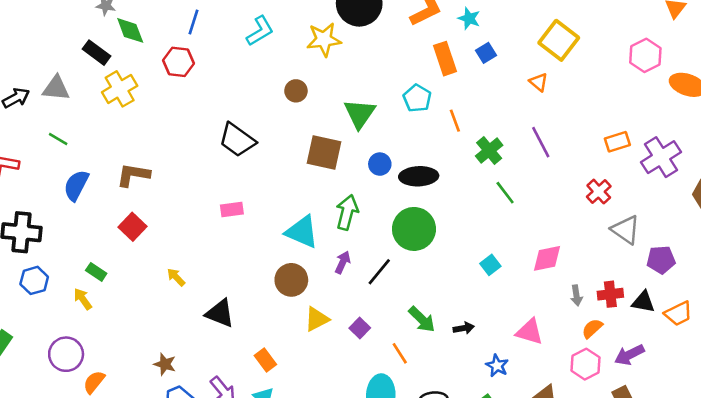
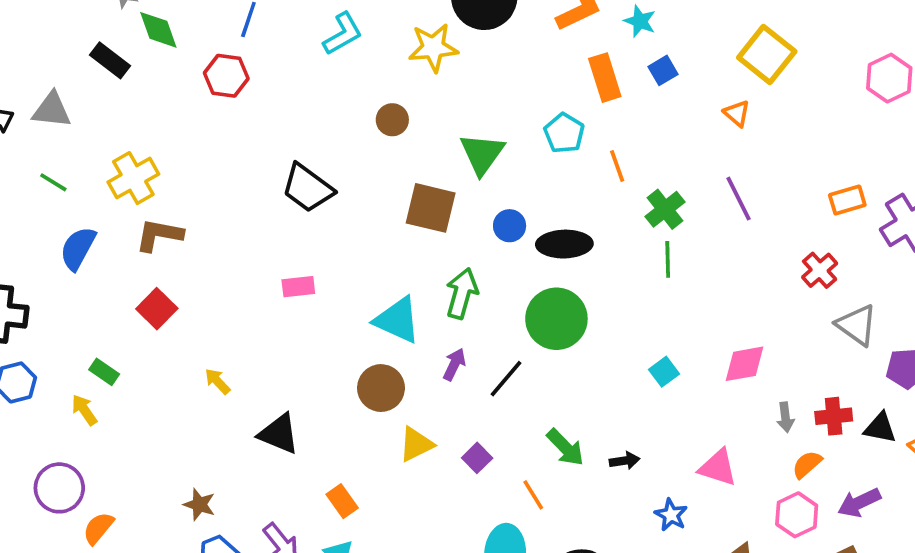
yellow cross: (120, 89) -> (133, 178), moved
green line: (505, 193) -> (668, 259), moved, turned 35

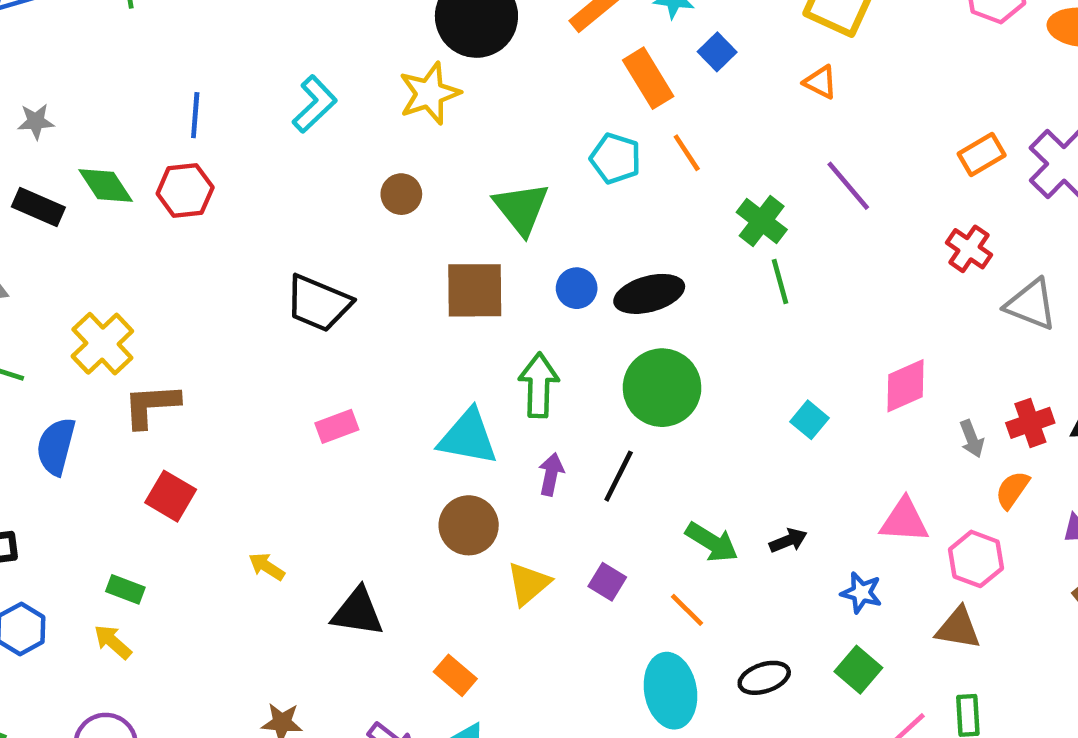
green diamond: (158, 30) -> (106, 185), moved
orange line: (617, 166) -> (687, 153), moved
pink hexagon: (797, 515) -> (976, 559), moved

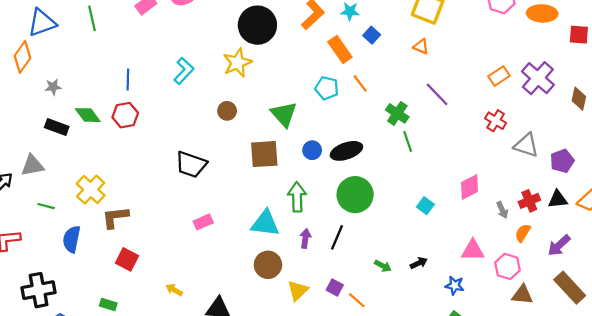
green arrow: (712, 542) -> (383, 266), size x0.7
orange line: (687, 610) -> (357, 300), moved
brown triangle: (958, 628) -> (522, 295), moved

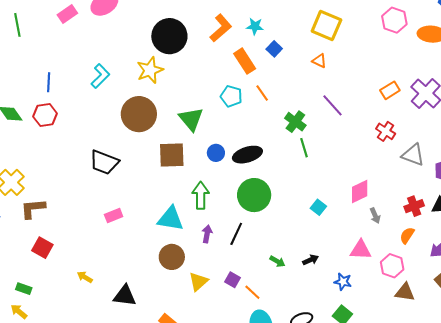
brown circle: (227, 111) -> (139, 114), size x2.0
gray arrow: (502, 210) -> (375, 216), moved

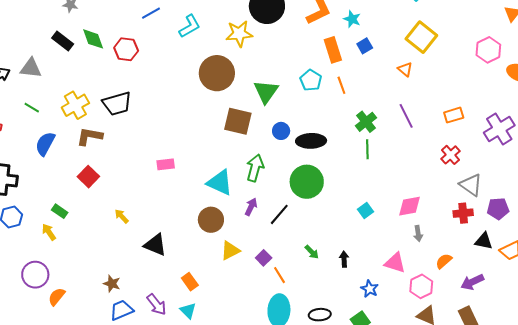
blue line: (49, 82) -> (151, 13), moved, turned 42
orange rectangle: (390, 90) -> (454, 115), moved
black trapezoid: (104, 162) -> (117, 104), moved, turned -52
red cross: (414, 206) -> (463, 213), moved
black arrow: (311, 260) -> (344, 259), turned -84

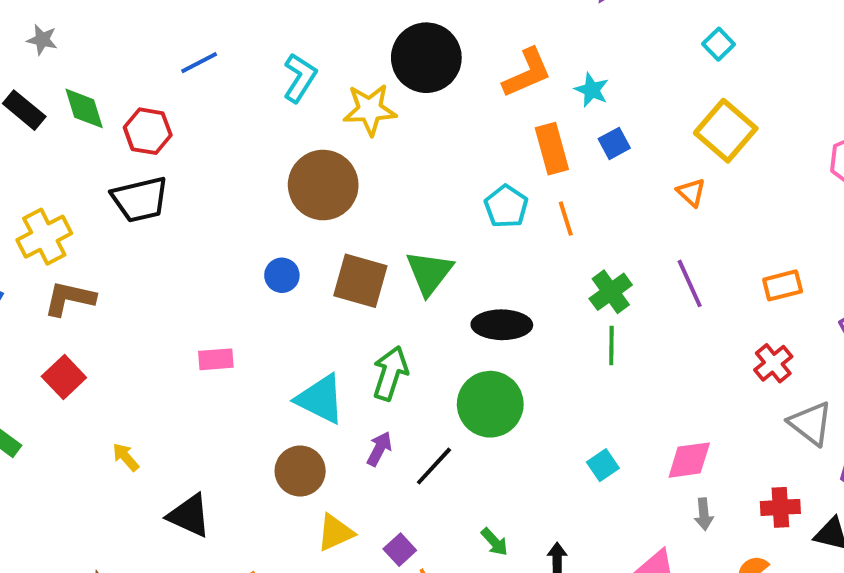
cyan L-shape: (190, 26) -> (300, 78), moved, turned -30
green triangle: (266, 92) -> (429, 273), moved
black trapezoid: (117, 104) -> (140, 199), moved
blue circle: (281, 131) -> (282, 275), moved
red cross: (463, 213) -> (780, 507), moved

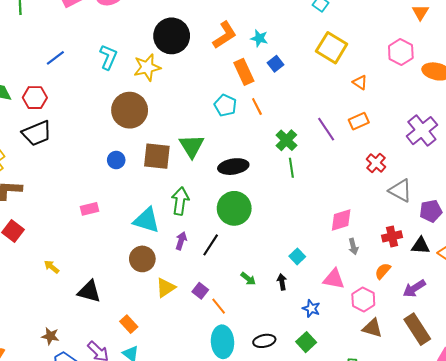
orange triangle: (691, 192) -> (360, 82), moved
orange rectangle: (783, 285) -> (359, 121), moved
cyan square: (603, 465) -> (297, 256), moved

